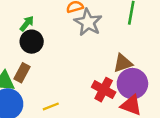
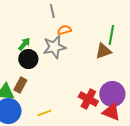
gray star: (88, 22) -> (54, 47), moved, turned 30
brown triangle: (123, 63) -> (103, 51), moved

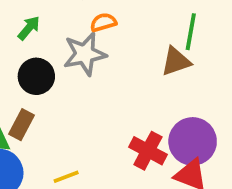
green arrow: (24, 44) -> (29, 28), moved

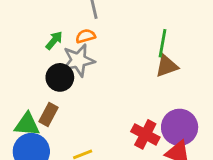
orange semicircle: (103, 22) -> (85, 36), moved
green line: (191, 32) -> (162, 43), moved
gray star: (85, 54) -> (78, 60), moved

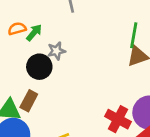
orange semicircle: (85, 36) -> (17, 29), moved
gray star: (78, 60) -> (56, 51), size x0.6

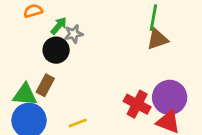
green arrow: (34, 33) -> (59, 26), moved

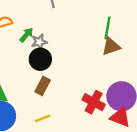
black circle: (56, 50) -> (40, 59), moved
brown rectangle: (45, 85) -> (43, 86), moved

